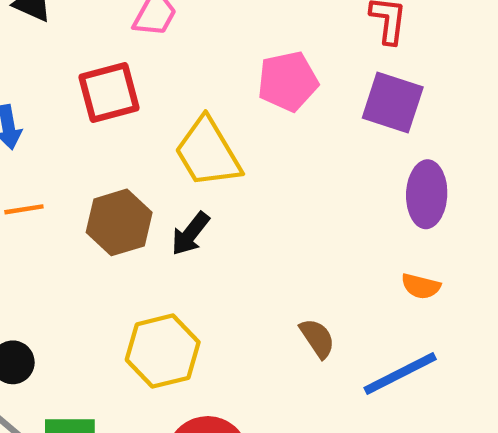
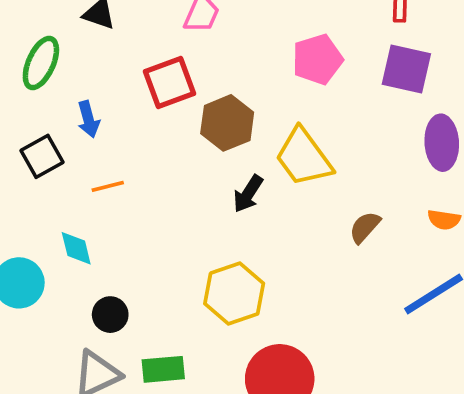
yellow trapezoid: (208, 153) -> (304, 157), moved
brown hexagon: (119, 222) -> (227, 123), moved
brown semicircle: (317, 338) -> (365, 227), moved, turned -99

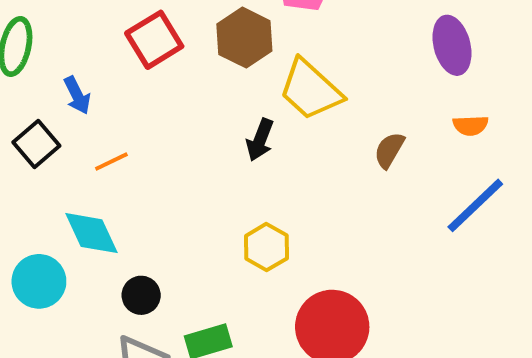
brown hexagon: (227, 123) -> (244, 38), moved
cyan diamond: (76, 248) -> (92, 233), size x1.4
yellow hexagon: (234, 294) -> (266, 247), size x0.7

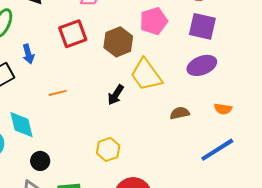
purple ellipse: (452, 45) -> (202, 65), moved, turned 72
brown semicircle: (389, 150) -> (180, 113), turned 36
orange line: (111, 162) -> (58, 93), moved

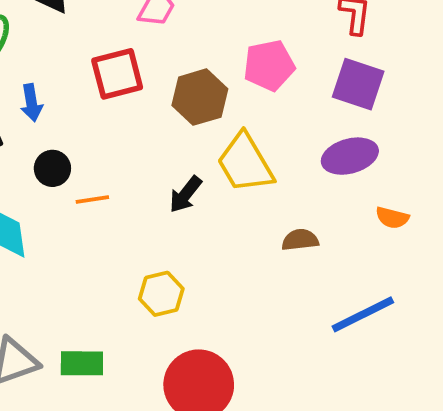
orange line: (58, 93) -> (92, 200), moved
orange semicircle: (223, 109) -> (392, 218), moved
black circle: (40, 161) -> (52, 168), moved

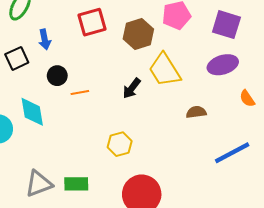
orange semicircle: (392, 218) -> (247, 99), turned 42

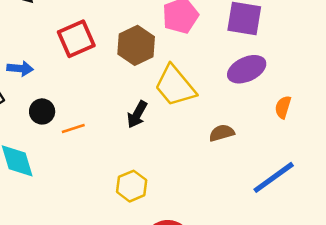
blue arrow: (45, 39) -> (20, 68), turned -66
orange semicircle: (247, 99) -> (283, 107), turned 60

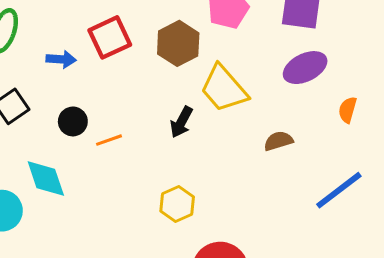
blue arrow: (20, 68) -> (61, 59), moved

